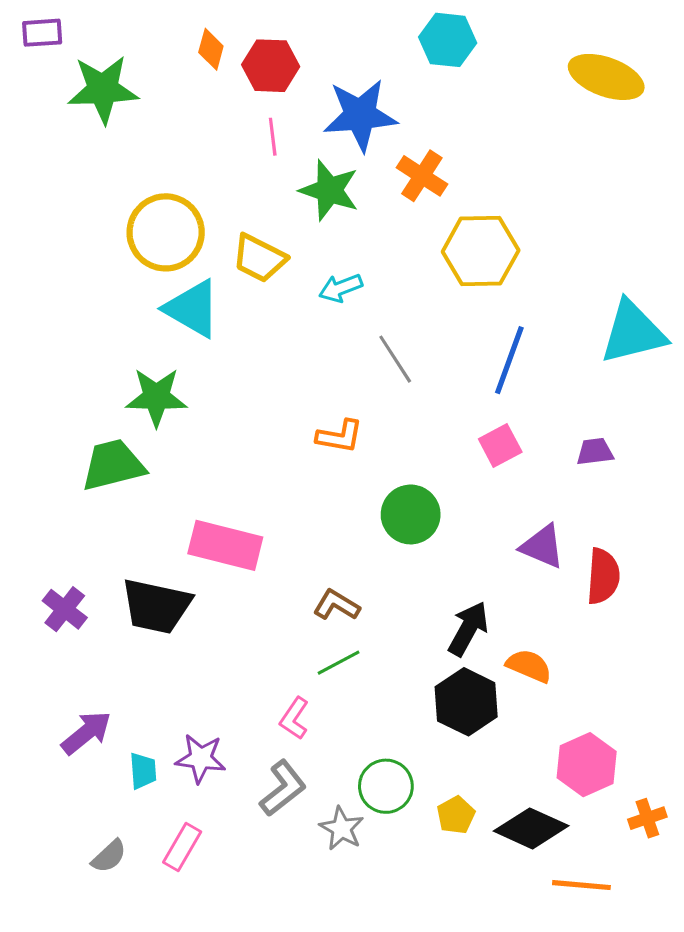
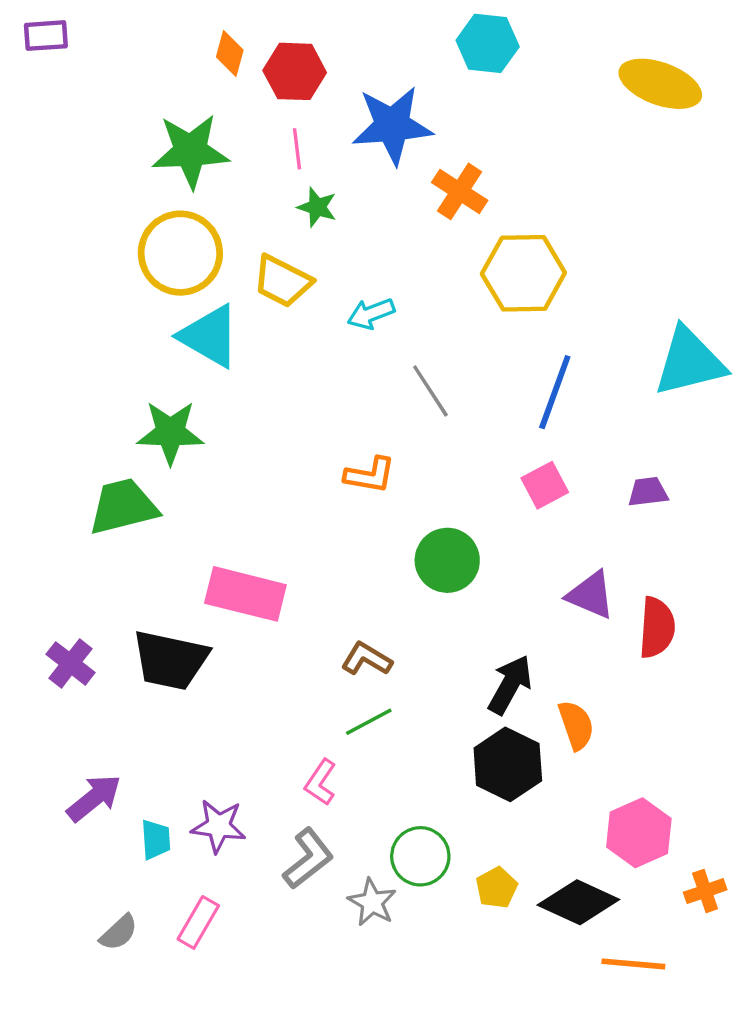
green star: (103, 89) -> (190, 151), moved
green star: (329, 190) -> (317, 207), moved, size x0.6
orange semicircle: (529, 666) -> (576, 725), turned 48

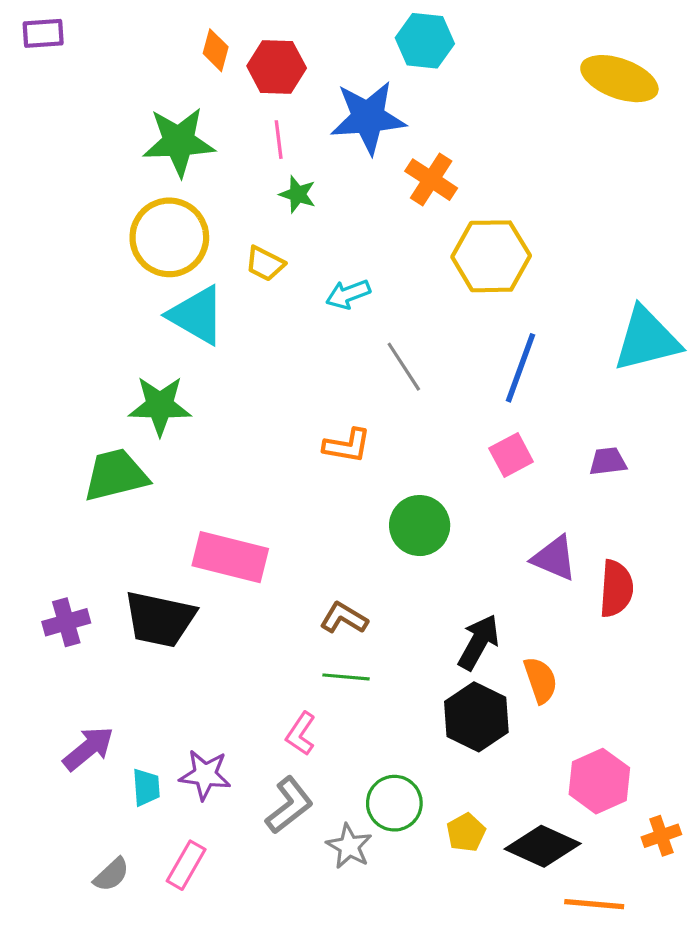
cyan hexagon: (488, 43) -> (425, 41), moved
yellow trapezoid: (282, 281) -> (265, 264), size x0.7
purple cross: (71, 663) -> (66, 622), turned 36
green line: (369, 722) -> (346, 677), turned 33

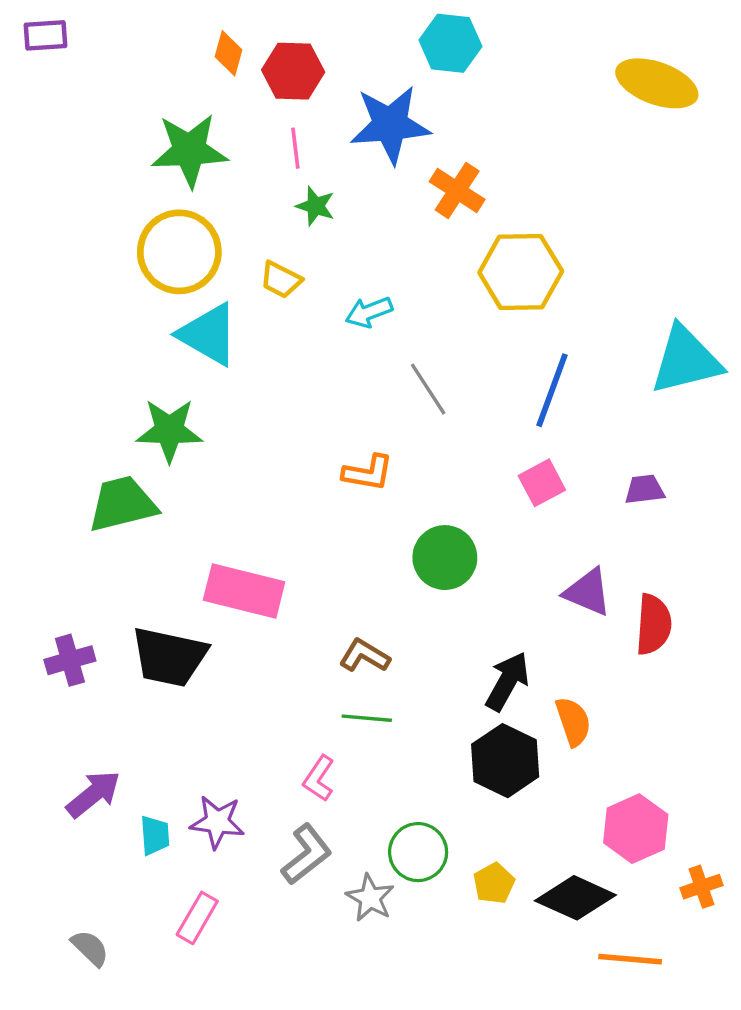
gray semicircle: (111, 875) -> (90, 948), moved, turned -93

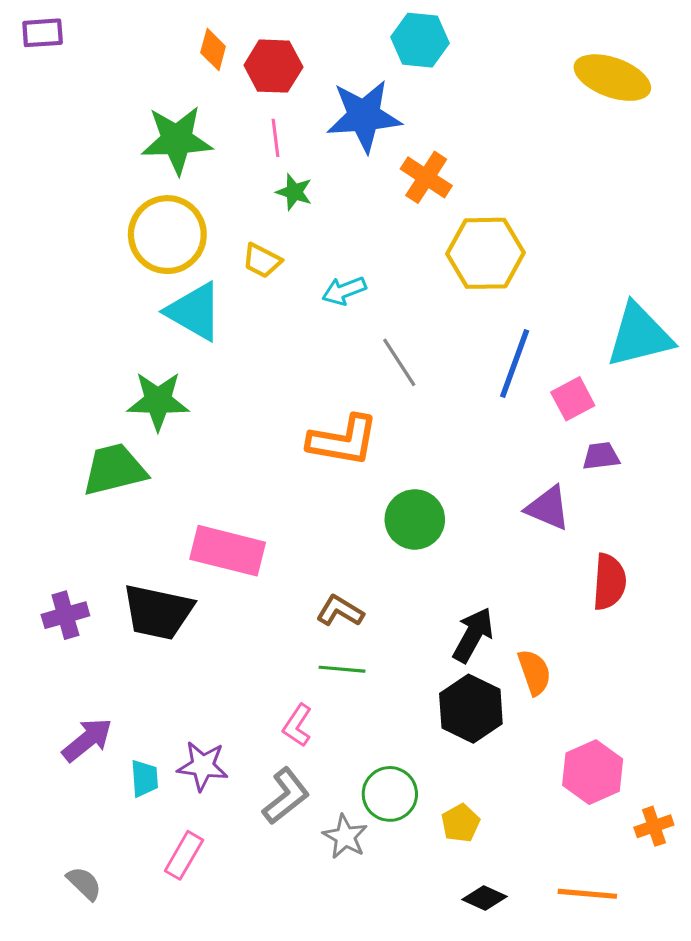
orange L-shape: (368, 473) -> (343, 440), size x1.5
pink square: (542, 483) -> (573, 399), moved
purple triangle: (588, 592) -> (548, 508), moved
black diamond: (575, 898) -> (484, 898), moved, size x0.6

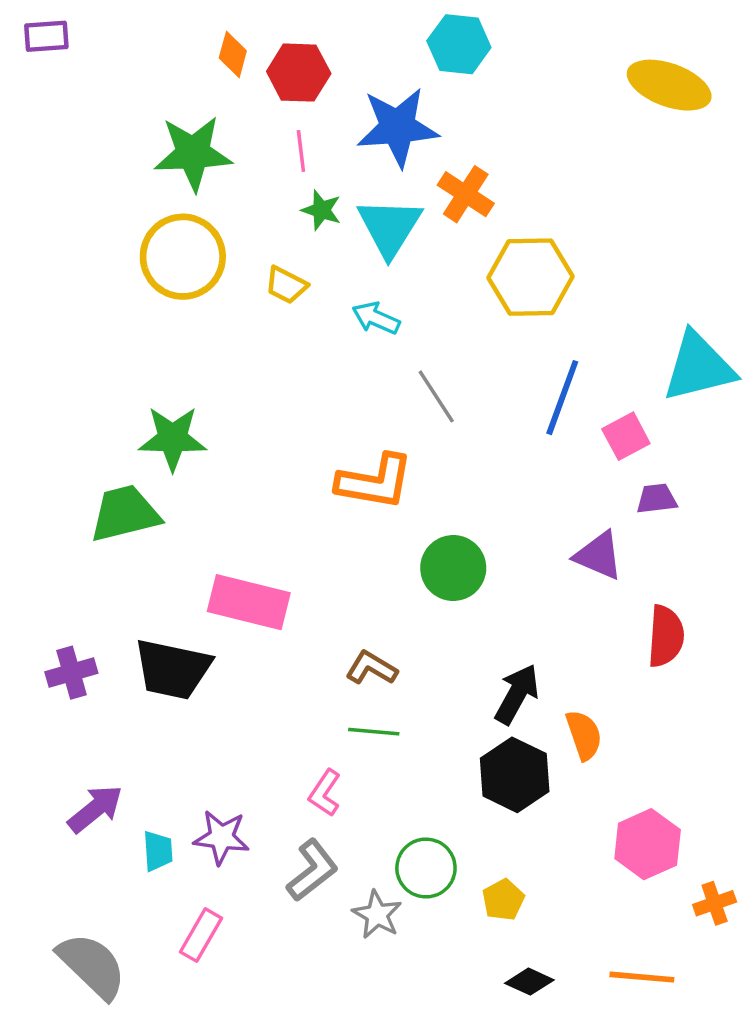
cyan arrow: (344, 291) -> (376, 318), turned 45
cyan triangle: (194, 312) -> (390, 227), moved, turned 32
gray semicircle: (84, 883) -> (92, 966), size x1.8

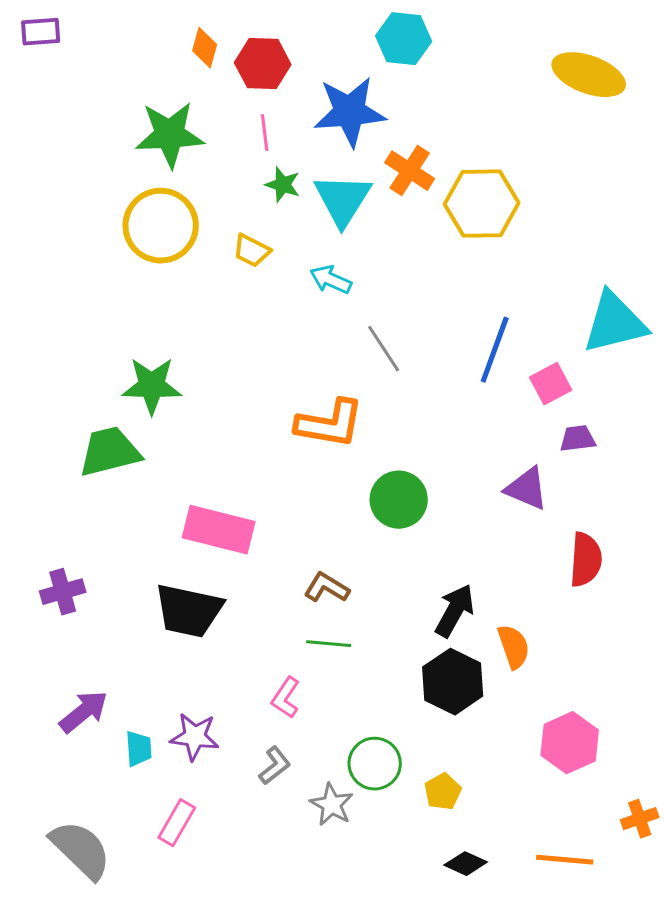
yellow hexagon: (531, 277) -> (482, 204), moved
black trapezoid: (173, 669) -> (189, 611), moved
gray L-shape: (312, 870) -> (275, 766), size x0.7
orange cross: (715, 903) -> (640, 819), moved

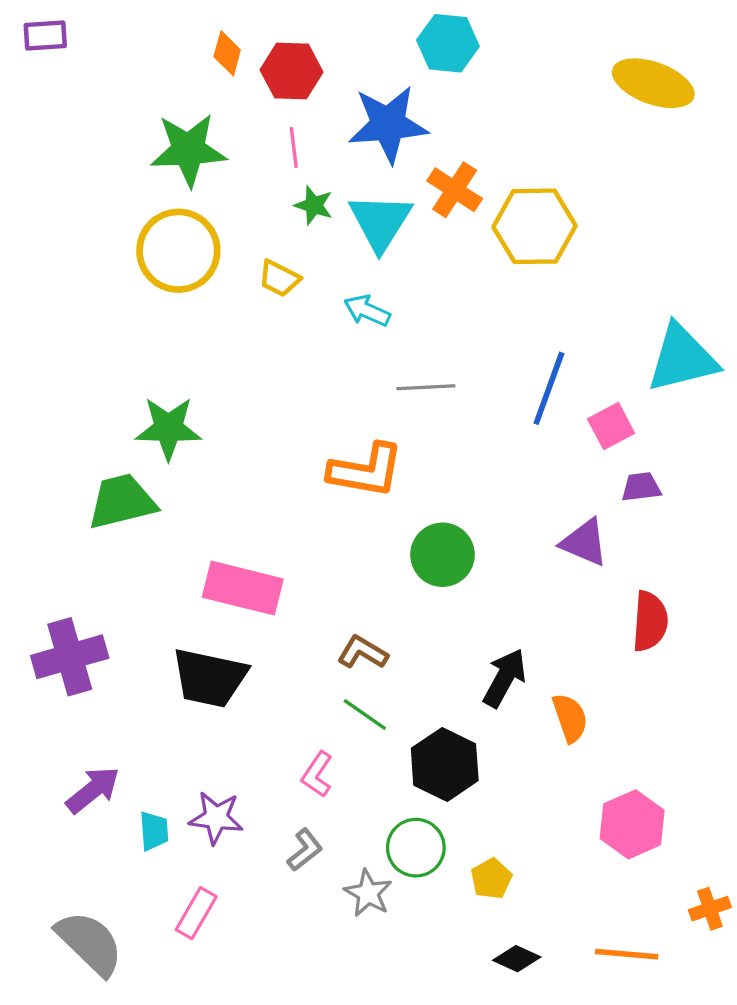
gray line: (384, 349) -> (426, 387), turned -60
purple cross: (63, 592) -> (70, 657), size x1.5
green line: (329, 644) -> (365, 715), turned 30
black hexagon: (453, 682) -> (445, 764), moved

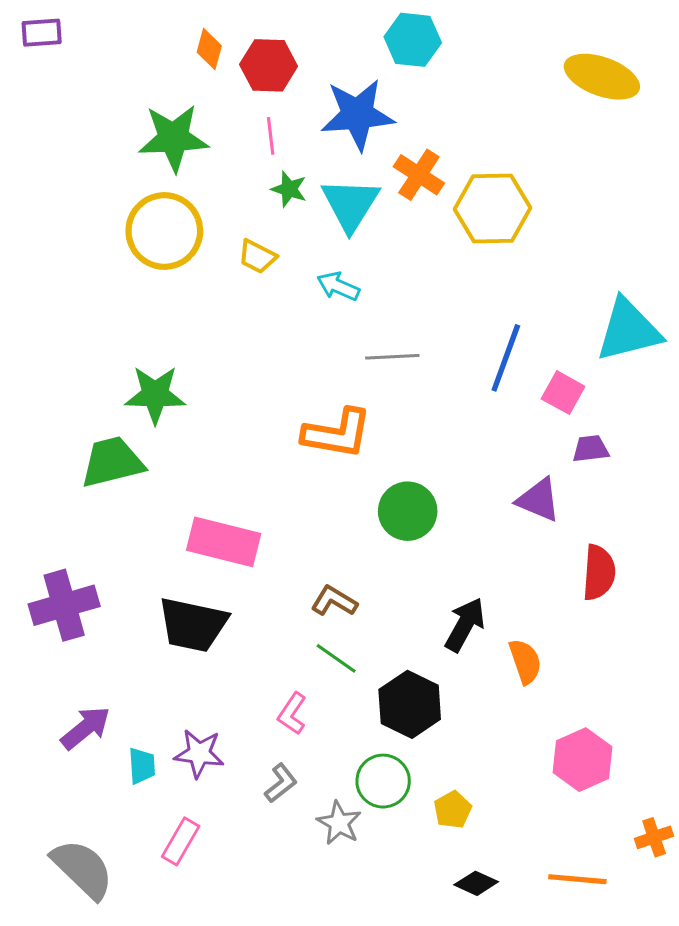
pink square: (611, 426) -> (563, 393), turned -33

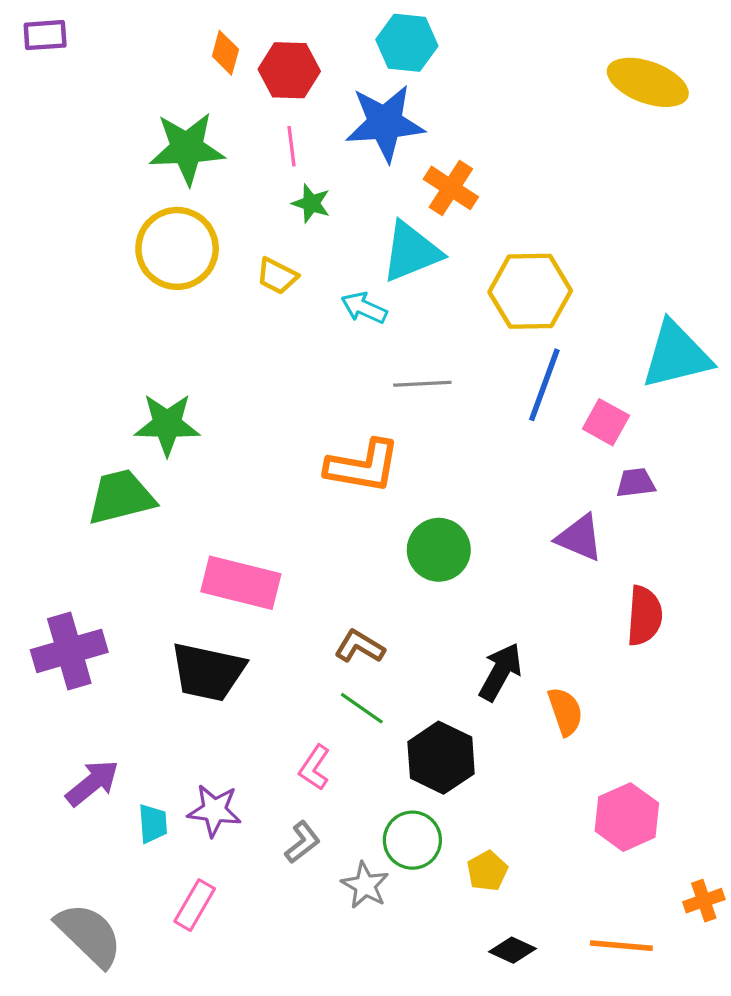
cyan hexagon: (413, 40) -> (407, 43), moved
cyan triangle: (350, 204) -> (411, 252), moved, turned 36
yellow hexagon: (493, 209) -> (530, 291), moved

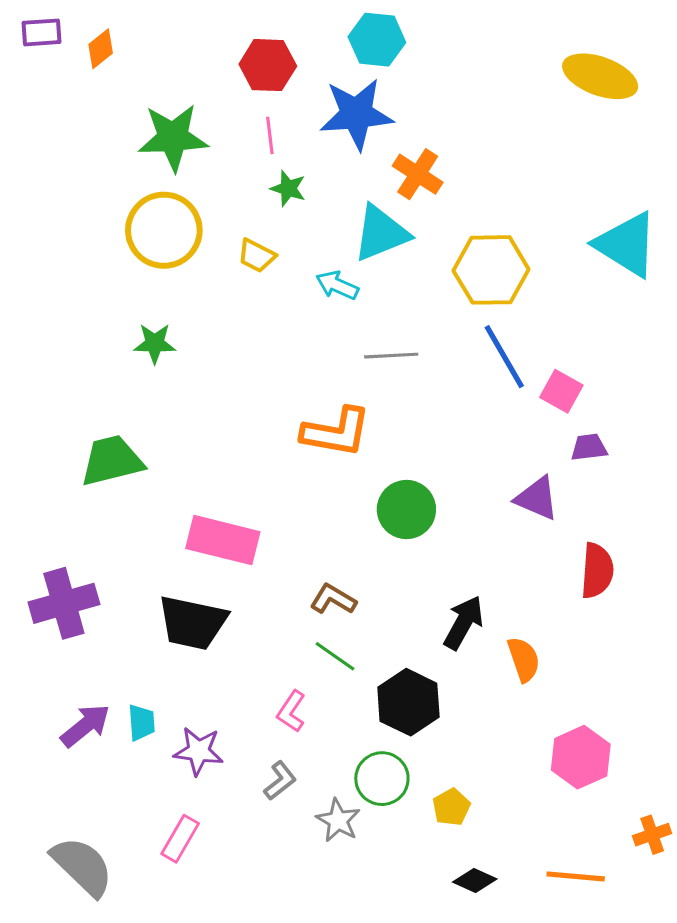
orange diamond: (225, 53) -> (101, 49), moved, turned 36
cyan triangle: (676, 355) -> (627, 244), moved, turned 46
blue line: (544, 385) -> (504, 357), turned -50
green star: (167, 424) -> (155, 343), moved, size x0.7
cyan trapezoid: (153, 824) -> (141, 723), moved

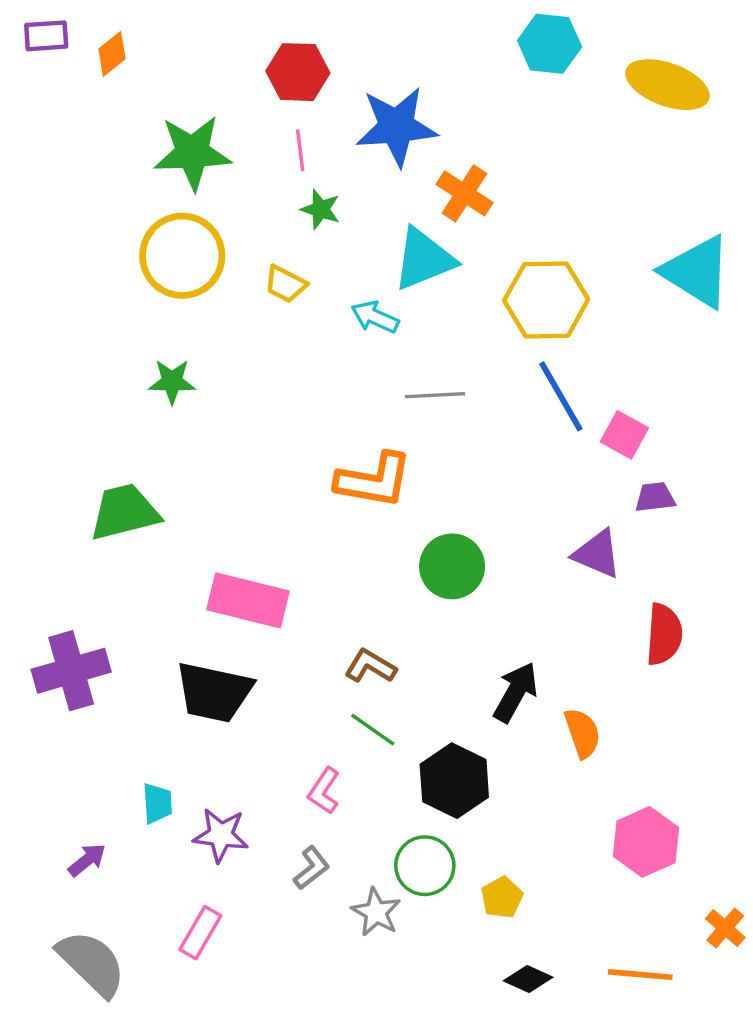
cyan hexagon: (377, 40) -> (550, 44), moved
purple arrow: (85, 726) -> (87, 860), moved, size x0.7
orange cross: (652, 835) -> (725, 928), turned -30

